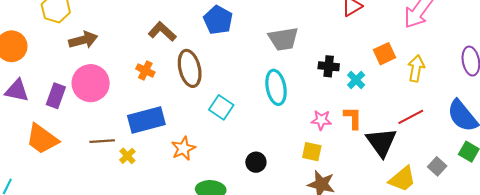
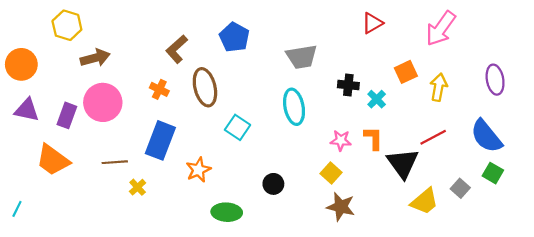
brown L-shape: (162, 32) -> (177, 49), turned -84
blue rectangle: (146, 120) -> (160, 140), turned -54
yellow square: (312, 152) -> (331, 173), turned 30
yellow cross: (127, 156) -> (138, 187), moved

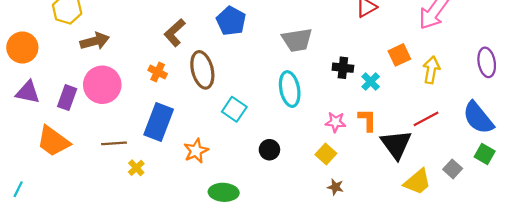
black circle: (273, 184) -> (269, 150), moved
brown star: (341, 207) -> (335, 187), size x0.6

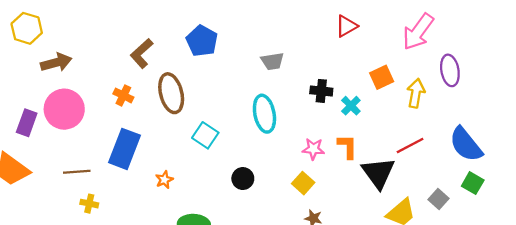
gray trapezoid: (297, 40) -> (272, 61), size x0.7
purple ellipse: (487, 62) -> (450, 70), moved
orange star: (196, 151) -> (164, 180), size x0.7
yellow cross: (136, 168) -> (89, 204), moved, turned -35

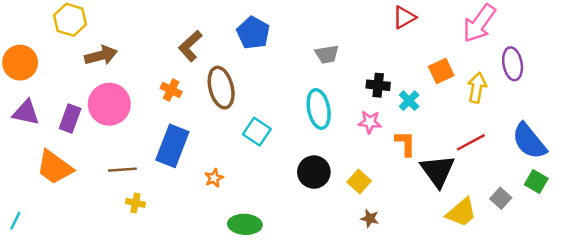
pink star: (313, 149) -> (370, 122), moved
black circle: (243, 179) -> (314, 172), moved, size x1.4

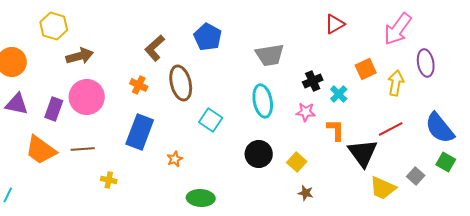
gray trapezoid: (327, 54) -> (270, 55), size x1.4
black cross: (378, 85) -> (313, 81), turned -30
brown line: (122, 170) -> (83, 149), moved
yellow trapezoid: (461, 212) -> (383, 188), turned 64

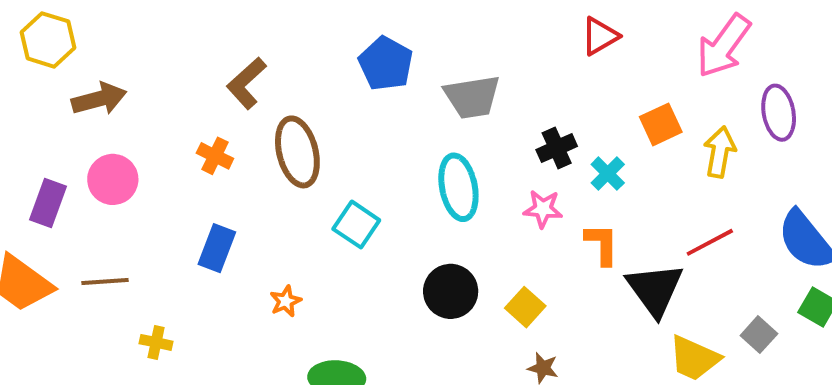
blue pentagon: (208, 37) -> (386, 64), moved
pink circle: (87, 97) -> (113, 179), size x0.7
blue rectangle: (140, 132) -> (217, 248), size x0.7

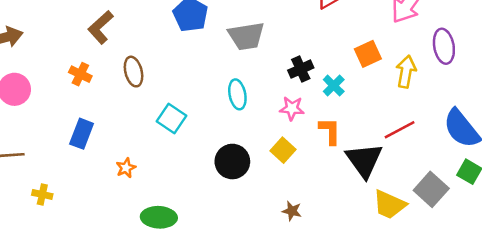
brown ellipse: (297, 152) -> (134, 72), size x0.7
cyan ellipse: (458, 187) -> (237, 94), size x0.7
yellow square: (525, 307) -> (283, 150), moved
gray square: (759, 335) -> (431, 189), size x1.5

